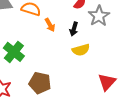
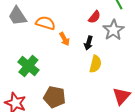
yellow semicircle: (81, 50) -> (95, 64), turned -60

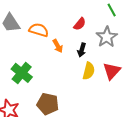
red semicircle: (94, 17) -> (80, 24), moved
red triangle: (121, 96) -> (112, 71), moved

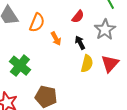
orange semicircle: (39, 30) -> (37, 23), turned 96
black arrow: (82, 50) -> (80, 43), turned 136

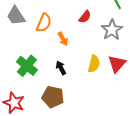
black arrow: (80, 43) -> (61, 68), moved

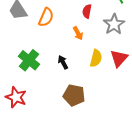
red semicircle: (85, 17) -> (87, 11), turned 152
orange arrow: (63, 39) -> (78, 33), moved
brown pentagon: (53, 97) -> (74, 95), moved

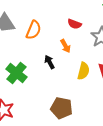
red semicircle: (87, 11) -> (74, 24), turned -80
black arrow: (63, 62) -> (49, 62), moved

